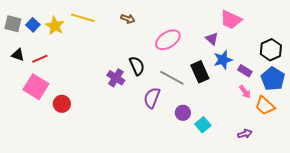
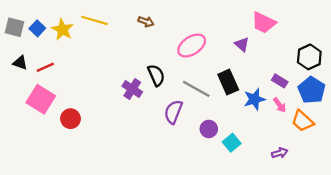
blue star: (223, 60) -> (254, 99), moved

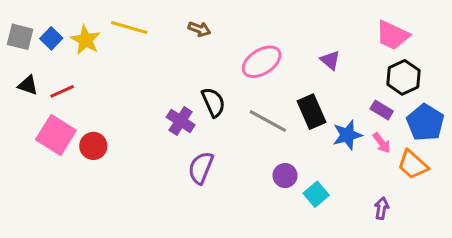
pink trapezoid: (264, 23) -> (393, 35), moved
black hexagon: (309, 57) -> (403, 77), moved
purple semicircle: (173, 112) -> (201, 168), moved
red circle: (70, 119) -> (93, 146), moved
purple arrow: (280, 153) -> (382, 208), turned -63

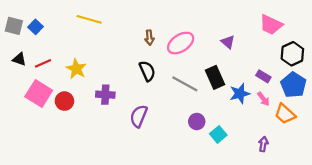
brown arrow: (199, 29) -> (149, 38), moved, turned 64
yellow star: (86, 40) -> (76, 69), moved
black hexagon: (403, 77) -> (292, 54), moved
purple cross: (181, 121) -> (105, 95), moved, turned -30

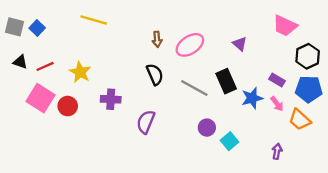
blue pentagon: (293, 85) -> (309, 89), turned -30

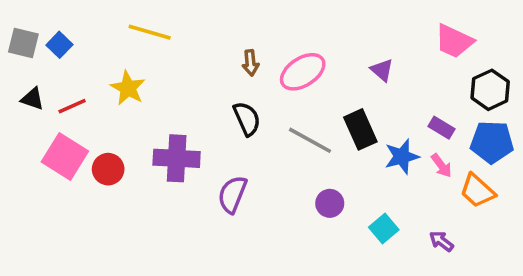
yellow star: (80, 72) -> (128, 88), moved
purple cross: (111, 99) -> (177, 158), size x1.4
cyan square: (229, 141) -> (384, 229), moved
purple arrow: (277, 151) -> (441, 241), turned -63

